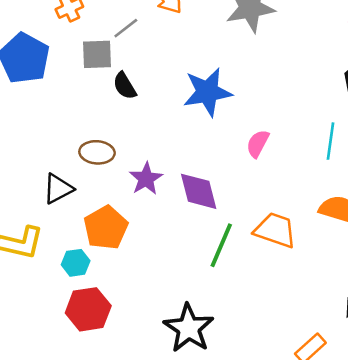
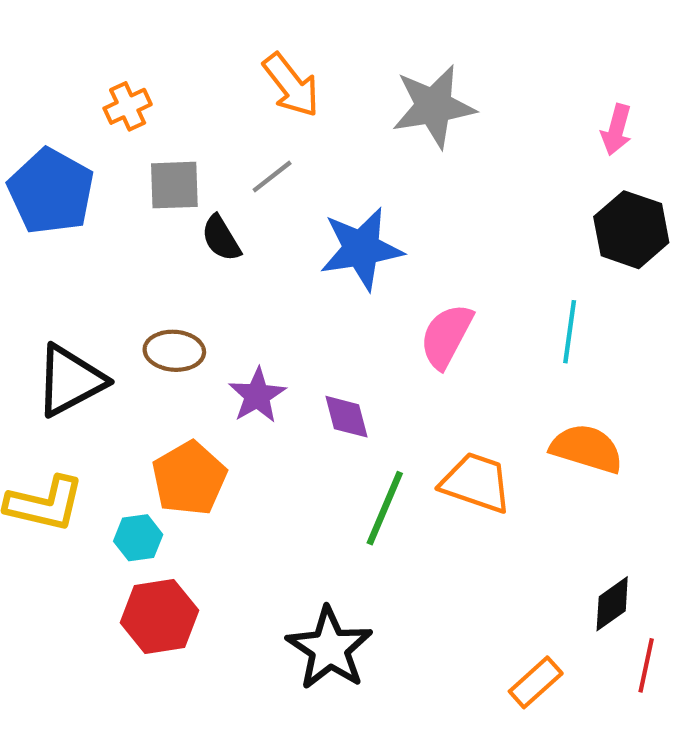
gray line: (126, 28) -> (272, 177), moved
pink semicircle: (258, 144) -> (446, 336), size x1.4
black triangle: (58, 189) -> (70, 381), moved, size x1.4
purple diamond: (199, 191) -> (346, 417), size x0.7

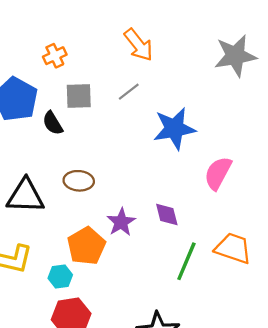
gray star: (434, 106) -> (235, 56), moved
black semicircle: (221, 238) -> (53, 123), moved
black triangle: (70, 381) -> (25, 196), turned 30
purple star: (257, 395) -> (121, 222), moved

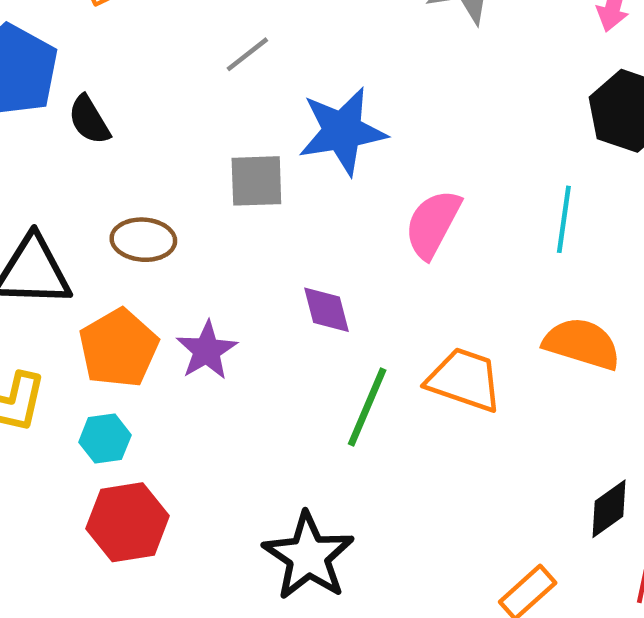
gray square: (79, 96) -> (256, 181), moved
purple star: (121, 222) -> (207, 350), moved
orange pentagon: (86, 246) -> (118, 348), moved

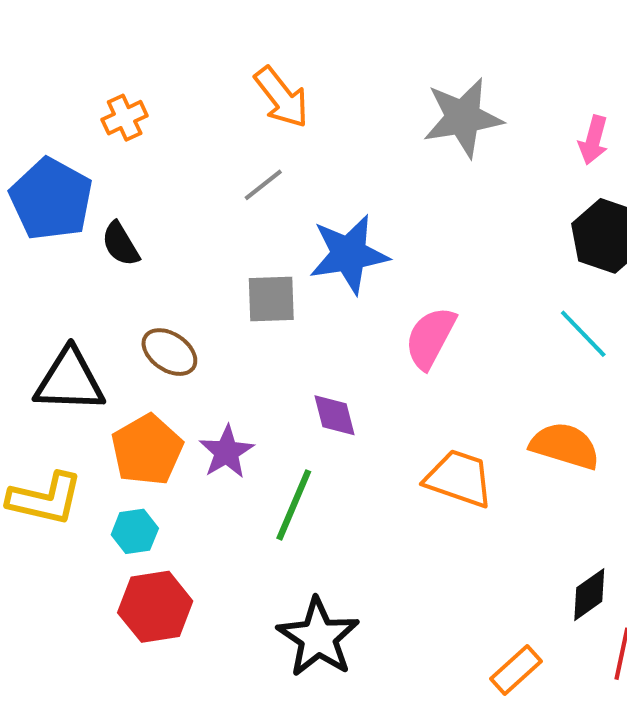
cyan line: (564, 219) -> (583, 334), moved, turned -52
brown ellipse: (143, 240) -> (169, 352), turned 30
green line: (367, 407) -> (294, 505), moved

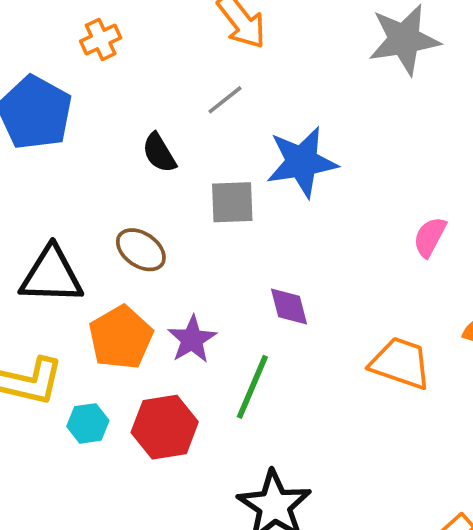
black semicircle: (121, 244) -> (159, 153), moved
pink semicircle: (430, 338) -> (430, 237), moved, size x0.7
cyan hexagon: (135, 531) -> (88, 423), moved
red hexagon: (155, 607) -> (165, 427), moved

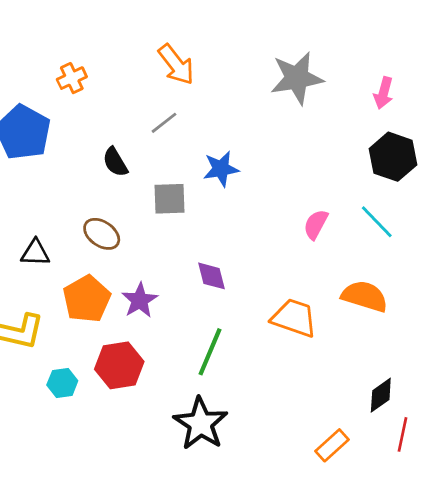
blue star: (302, 162) -> (221, 169), size x0.7
black triangle: (51, 275) -> (35, 253), size x0.6
green line: (252, 387) -> (210, 352), moved
cyan hexagon: (88, 423) -> (62, 383), moved

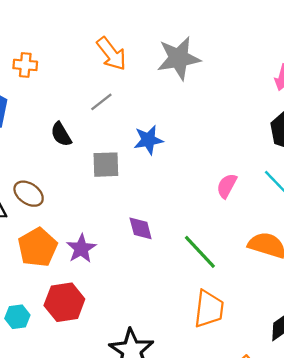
orange cross: (72, 78) -> (25, 65), turned 30
gray star: (297, 78) -> (179, 58), moved
brown ellipse: (102, 234) -> (29, 194), moved
orange trapezoid: (294, 318) -> (209, 309), moved, turned 78
green line: (210, 352) -> (200, 252), moved, turned -66

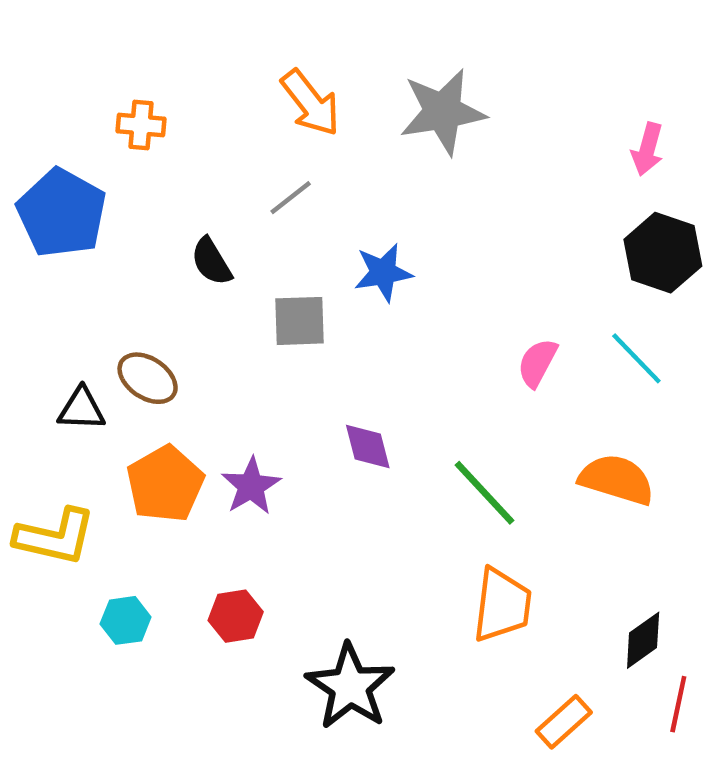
red hexagon: (64, 302) -> (236, 616), moved, size x0.7

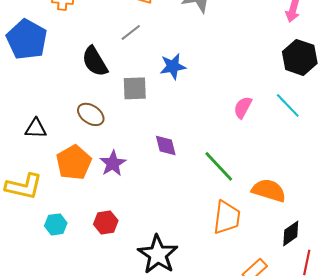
black semicircle: (211, 261) -> (95, 61), size x1.4
brown ellipse: (148, 378) -> (91, 114), moved
orange semicircle: (617, 480) -> (269, 190), moved

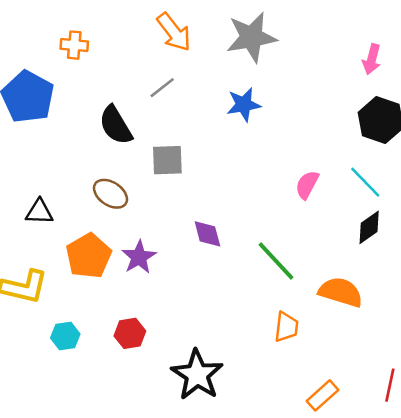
blue star: (173, 66) -> (244, 105), moved
orange trapezoid: (227, 217) -> (286, 327), size x0.7
black diamond: (291, 233) -> (369, 227), moved

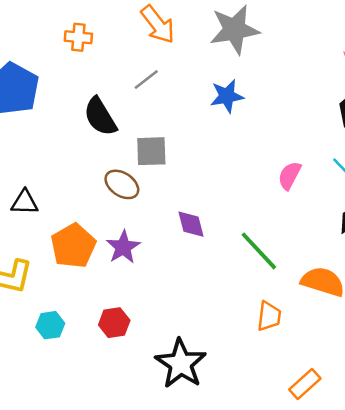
orange cross: (74, 45) -> (78, 37), moved
brown ellipse: (110, 194) -> (122, 184), moved

